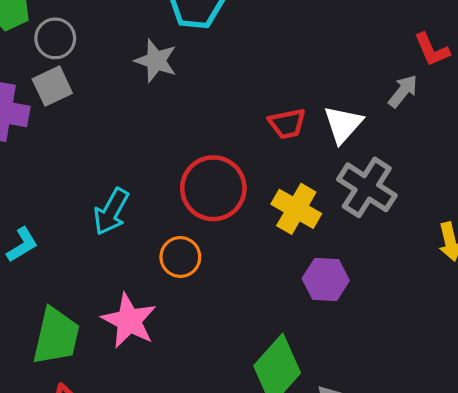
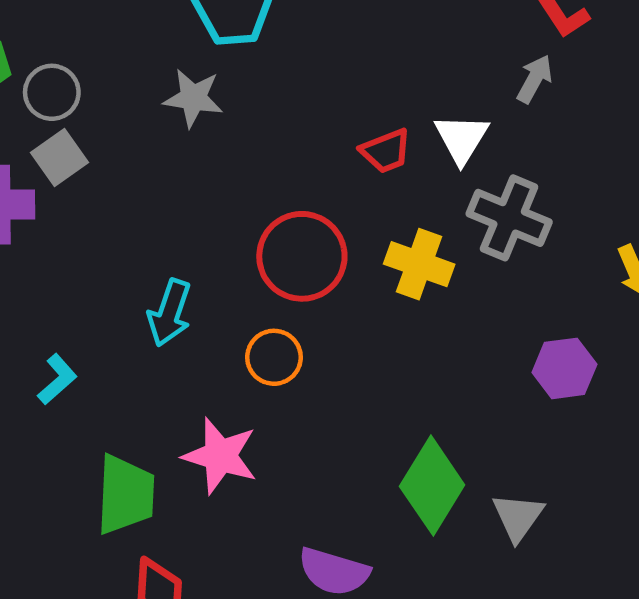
purple hexagon: (326, 279) -> (564, 368), moved

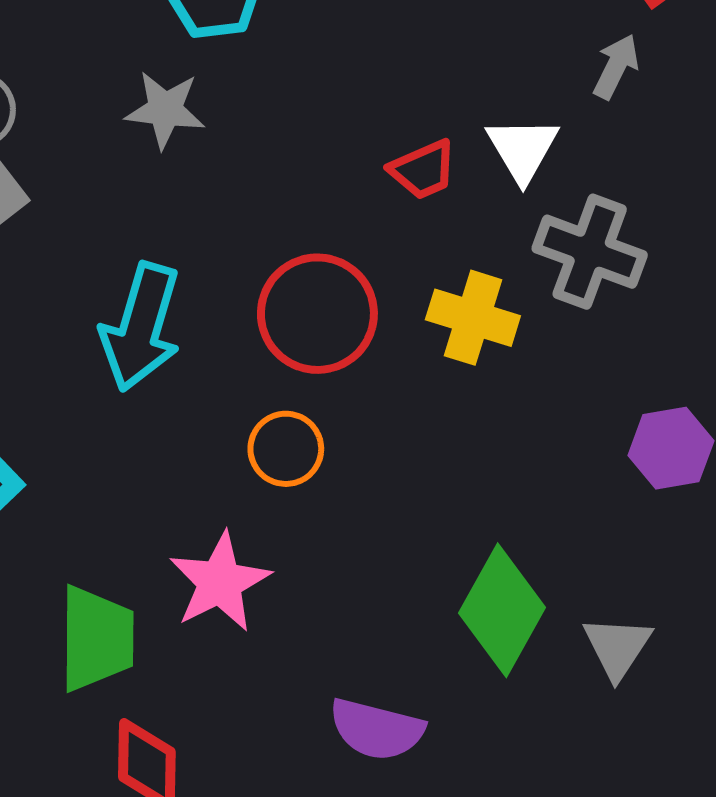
cyan arrow: (170, 313) -> (141, 327), moved, size x1.4
pink star: (220, 456) -> (220, 582), turned 30

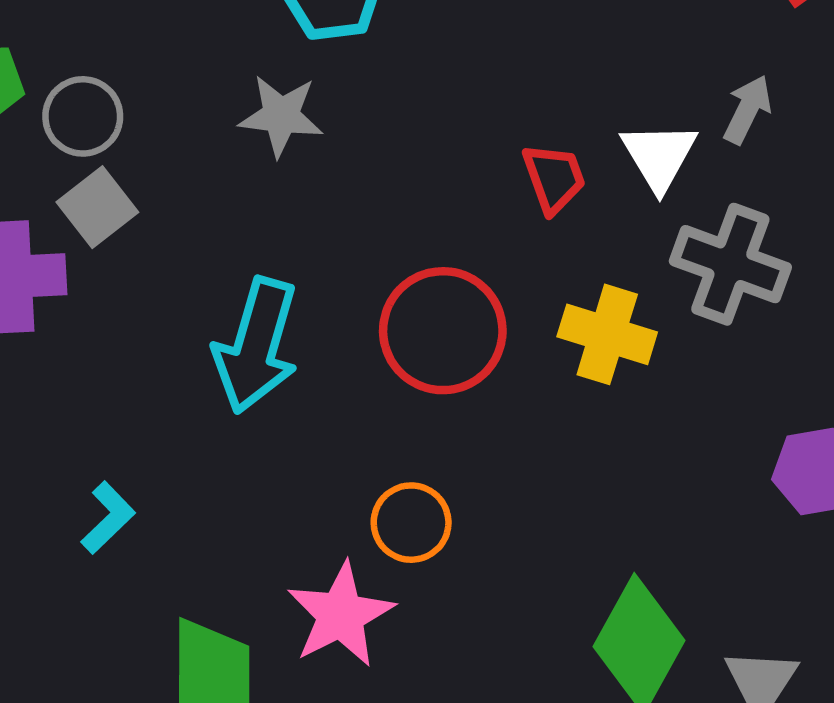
gray arrow: (616, 66) -> (748, 109), moved
red trapezoid: (423, 170) -> (554, 178), turned -86
orange circle: (286, 449) -> (411, 523), moved

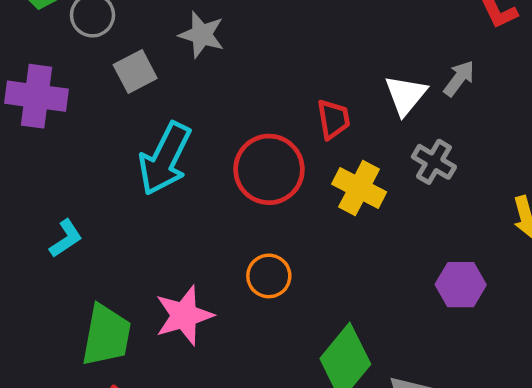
red trapezoid: (554, 178) -> (333, 119), moved
gray square: (97, 207) -> (135, 71), moved
gray cross: (730, 264) -> (434, 162), size x0.7
orange circle: (411, 523) -> (269, 276), moved

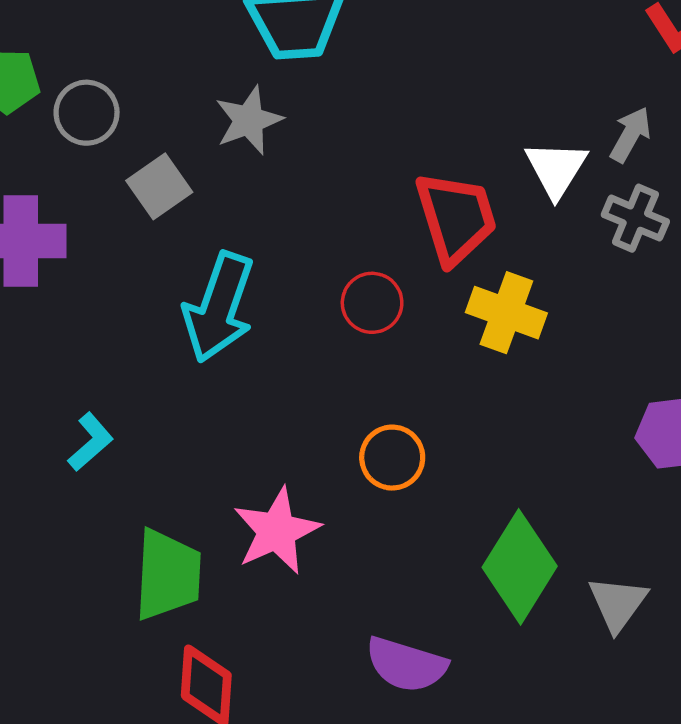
gray star: (202, 35) -> (249, 120), turned -30
red trapezoid: (333, 119) -> (456, 218), size x1.6
gray cross: (434, 162) -> (635, 218), moved
red circle: (269, 169) -> (372, 303), size x0.6

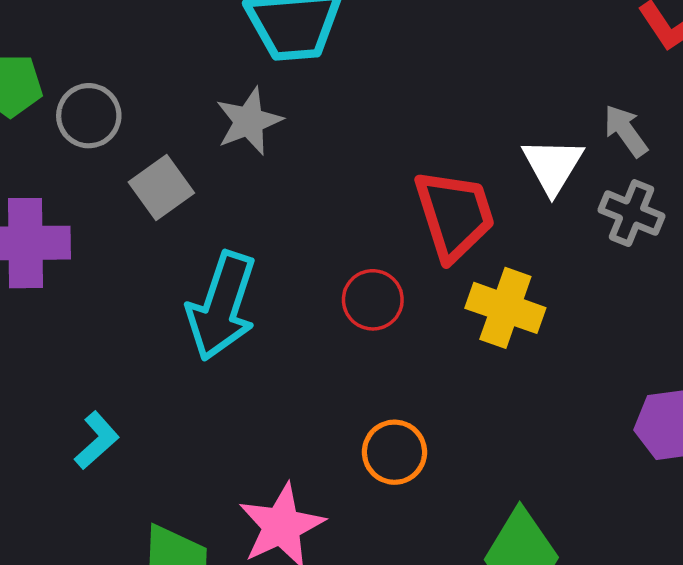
gray arrow: (630, 135) -> (626, 131), turned -64

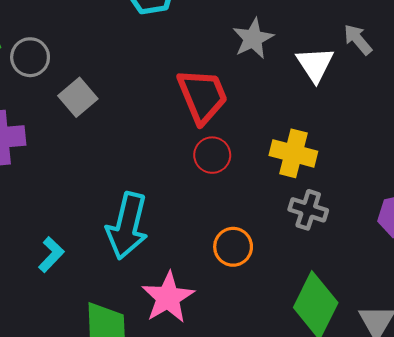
gray star: (249, 121) -> (253, 39), moved
gray cross: (632, 213) -> (308, 210), moved
red trapezoid: (454, 215) -> (202, 96), moved
cyan arrow: (222, 306) -> (127, 226), moved

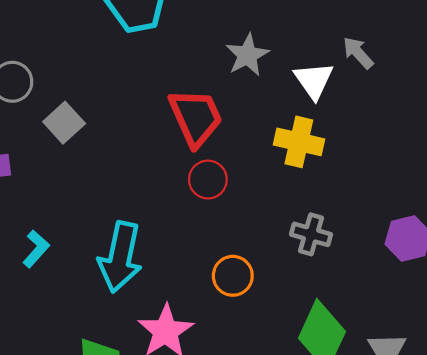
yellow cross: (293, 153) -> (299, 142), moved
cyan L-shape: (51, 255) -> (36, 249), moved

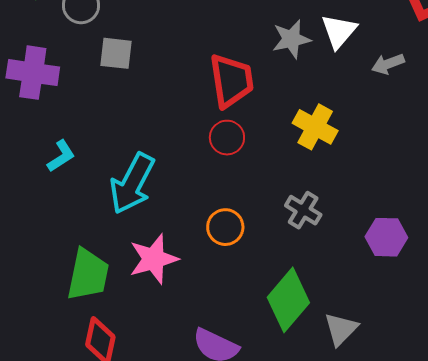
gray arrow: (358, 53) -> (388, 64), turned -84
white triangle: (314, 80) -> (339, 31), moved
gray square: (64, 123) -> (116, 53), turned 33

